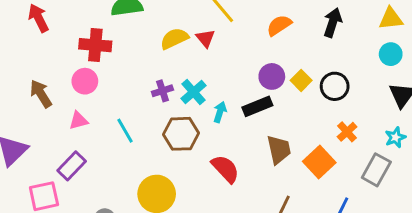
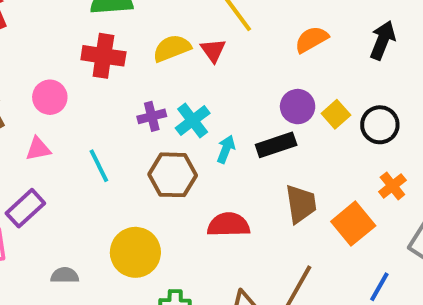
red cross: (95, 45) -> (103, 56), moved
red semicircle: (225, 169) -> (228, 225), turned -52

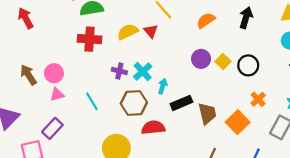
pink circle: (50, 97) -> (54, 73), moved
purple cross: (152, 116) -> (119, 71), turned 32
black rectangle: (276, 145) -> (181, 103), moved
red semicircle: (228, 225) -> (153, 128), moved

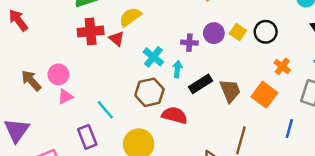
red triangle: (151, 31) -> (117, 39), moved
purple cross: (119, 71) -> (189, 43), moved
cyan line: (92, 101) -> (105, 110), moved
purple rectangle: (52, 128) -> (87, 137), moved, turned -55
red semicircle: (153, 128) -> (175, 115), turned 30

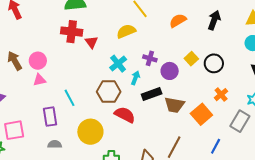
yellow semicircle: (130, 17) -> (126, 31), moved
purple circle: (214, 33) -> (170, 71), moved
brown trapezoid: (230, 91) -> (174, 105), turned 110

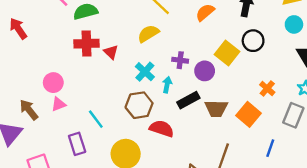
yellow square: (191, 59) -> (227, 53), size x1.5
brown arrow: (15, 61) -> (29, 110), moved
black circle: (214, 63) -> (253, 41), moved

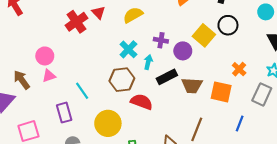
red cross: (87, 44) -> (76, 22), turned -35
red triangle: (111, 52) -> (98, 13), moved
orange square: (248, 114) -> (221, 92), turned -30

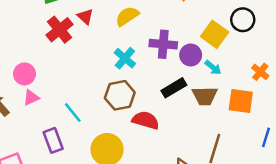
purple cross: (161, 40) -> (163, 44), size x1.5
cyan arrow: (148, 62) -> (213, 67), moved, turned 120

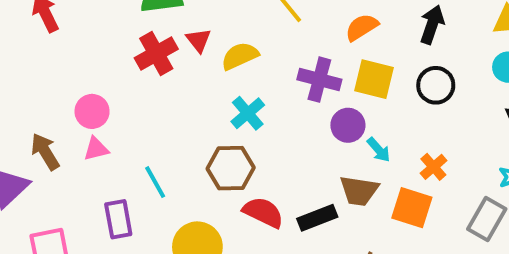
yellow semicircle: (127, 16) -> (240, 56), moved
yellow square: (215, 34) -> (374, 79), moved, turned -32
purple cross: (163, 44) -> (319, 80), moved
orange cross: (260, 72) -> (433, 167), moved
black rectangle: (174, 88) -> (317, 218), moved

